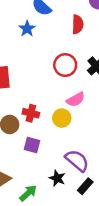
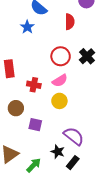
pink semicircle: (76, 100) -> (60, 81), moved
red cross: (31, 113) -> (34, 85), moved
black rectangle: (85, 186) -> (73, 163), moved

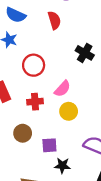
red circle: (61, 56) -> (34, 65), moved
black star: (58, 152) -> (62, 166), moved

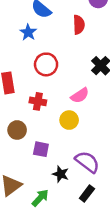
pink semicircle: (62, 89) -> (80, 95), moved
black star: (62, 166) -> (61, 174), moved

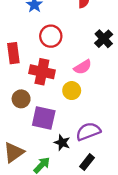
red cross: (38, 101) -> (42, 72), size x1.5
purple square: (41, 149) -> (44, 118), size x1.5
purple semicircle: (87, 162) -> (88, 131), turned -60

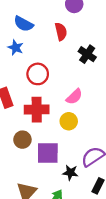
black cross: (104, 39) -> (87, 54), moved

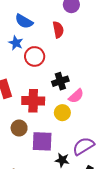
black cross: (87, 54) -> (60, 81), moved, turned 35
red circle: (38, 74) -> (35, 56), moved
pink semicircle: (74, 97) -> (76, 96), moved

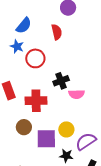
blue semicircle: (24, 21) -> (24, 26), turned -78
pink semicircle: (76, 96) -> (77, 94), turned 42
yellow circle: (62, 113) -> (66, 129), moved

